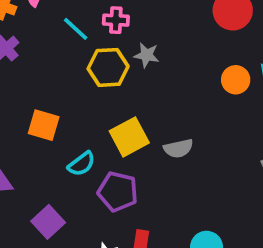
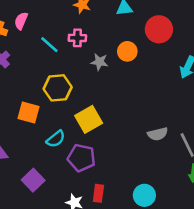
yellow hexagon: (108, 67) -> (58, 88), moved
orange circle: (236, 80) -> (127, 51), moved
gray semicircle: (178, 148) -> (158, 134), moved

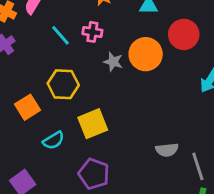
orange circle: (127, 51) -> (146, 54), size x1.5
orange square: (29, 113) -> (27, 107), turned 35
purple pentagon: (81, 158) -> (94, 174), moved

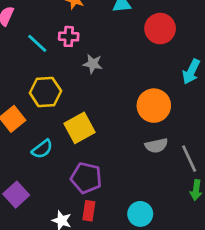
orange circle: (146, 54) -> (154, 106), moved

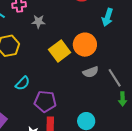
yellow square: (79, 128) -> (60, 51), moved
cyan semicircle: (42, 149) -> (23, 83), moved

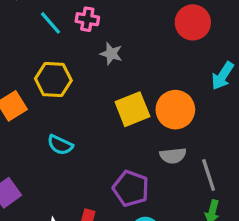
cyan semicircle: (23, 83) -> (60, 145), turned 56
purple pentagon: (45, 101) -> (131, 188), moved

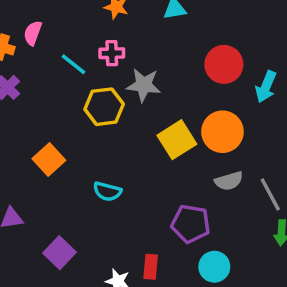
red circle: (193, 22) -> (224, 64), moved
gray star: (111, 54) -> (144, 85), size x1.4
yellow hexagon: (53, 80) -> (104, 107), moved

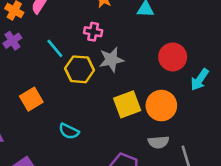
cyan line: (73, 64) -> (55, 48), moved
gray star: (144, 85) -> (111, 60), turned -30

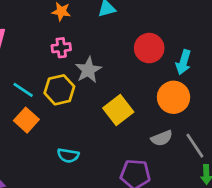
cyan line: (55, 48) -> (23, 90), moved
orange square: (31, 99) -> (26, 120), moved
orange circle: (161, 106) -> (174, 97), moved

